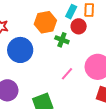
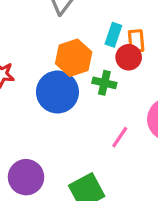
orange rectangle: (89, 10) -> (136, 41), moved
blue circle: (20, 50) -> (57, 92), moved

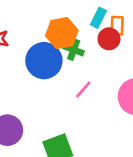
green cross: (104, 83) -> (74, 50), moved
pink line: (120, 137) -> (83, 89), moved

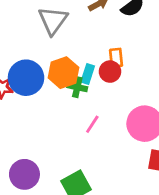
cyan rectangle: (98, 18) -> (88, 74), moved
blue circle: (44, 61) -> (26, 78), moved

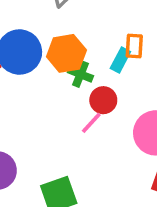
red circle: (110, 72) -> (103, 100), moved
cyan rectangle: (88, 74) -> (120, 60), moved

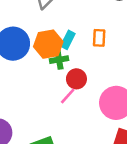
cyan rectangle: (120, 60) -> (68, 40), moved
green cross: (80, 74) -> (59, 60), turned -30

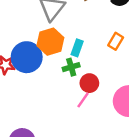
orange rectangle: (99, 38) -> (116, 41), moved, turned 35
orange hexagon: (48, 44) -> (50, 42), moved

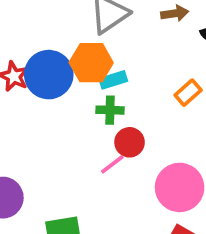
cyan rectangle: (77, 48) -> (113, 80), moved, turned 35

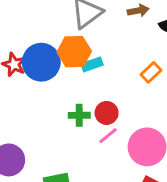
green cross: (110, 110) -> (79, 115), moved
pink line: (112, 164) -> (108, 136), moved

